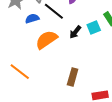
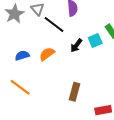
blue semicircle: (32, 18) -> (22, 55), moved
orange semicircle: (47, 40) -> (47, 54), size x0.7

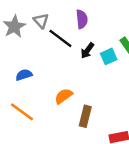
black arrow: (76, 45) -> (87, 51), moved
orange semicircle: (47, 54) -> (64, 96), moved

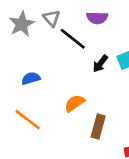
purple semicircle: (82, 19) -> (97, 18), turned 96
black arrow: (87, 51) -> (100, 64), moved

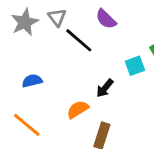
purple semicircle: (97, 18) -> (106, 19), turned 40
black arrow: (100, 64) -> (105, 88), moved

